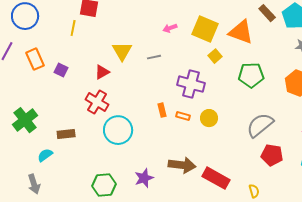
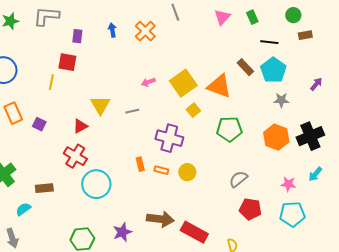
yellow square: (205, 29) -> (183, 83), turned 32
gray semicircle: (260, 125) -> (238, 179), size x0.7

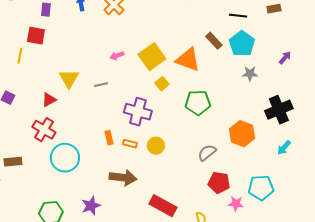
orange hexagon: (276, 137) -> (242, 134), moved
pink star: (288, 184) -> (236, 204), moved
brown arrow: (160, 219) -> (123, 178), moved

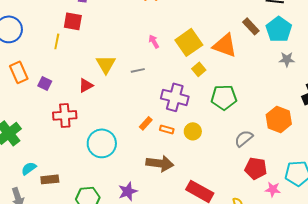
pink arrow: (117, 56) -> (154, 41), turned 80
green pentagon: (198, 103) -> (224, 97), moved
red cross: (44, 130) -> (65, 115), moved, turned -35
orange rectangle: (109, 138) -> (146, 123), turned 56
brown rectangle: (13, 162) -> (50, 179), moved

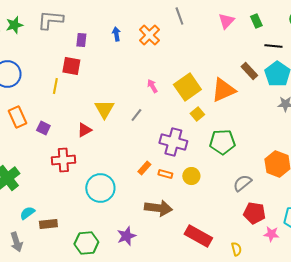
orange triangle: (225, 45) -> (223, 90), turned -44
gray line: (138, 70) -> (136, 115), turned -40

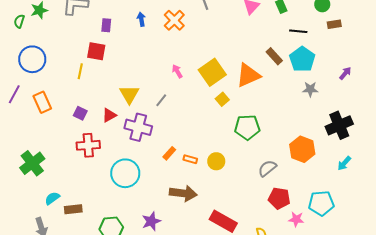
purple square: (43, 128) -> (80, 113), moved
purple cross: (173, 142) -> (138, 127), moved

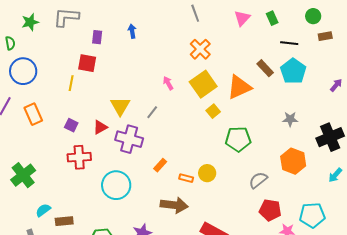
orange cross: (174, 20) -> (200, 49), moved
green semicircle: (19, 21) -> (10, 43), moved, turned 152
gray star: (310, 89) -> (290, 119), moved
orange rectangle: (190, 159) -> (186, 178), moved

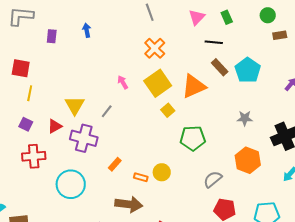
black line: (289, 43) -> (214, 42), moved
red square: (87, 63) -> (21, 68), moved
yellow line: (71, 83) -> (30, 93), moved

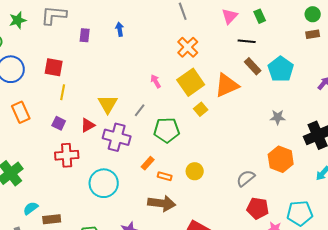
green circle: (268, 15) -> (313, 14), moved
green pentagon: (193, 138) -> (167, 130), moved
orange rectangle: (141, 177) -> (165, 176), moved

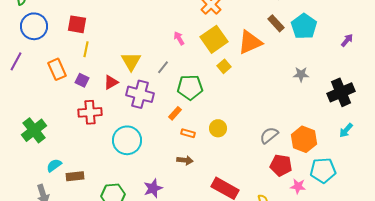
orange rectangle: (21, 112) -> (57, 69), moved
orange hexagon: (281, 159) -> (304, 139), moved
orange rectangle: (148, 163) -> (175, 113), moved
brown arrow: (162, 203) -> (185, 160), size x0.6

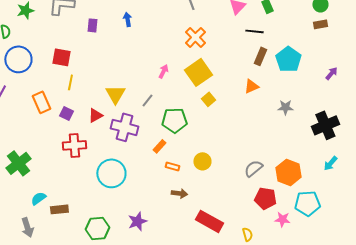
brown rectangle: (276, 23) -> (260, 56), turned 66
pink arrow: (179, 38) -> (163, 71), turned 56
orange triangle: (250, 42) -> (251, 86), moved, size x0.6
brown arrow: (185, 160) -> (179, 193), moved

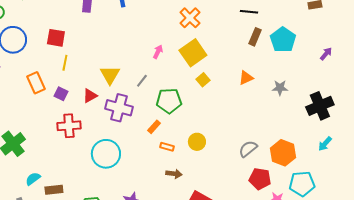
orange triangle: (251, 86) -> (246, 78), moved

